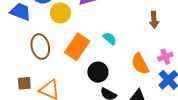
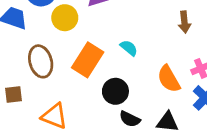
brown square: (24, 83) -> (13, 95), moved

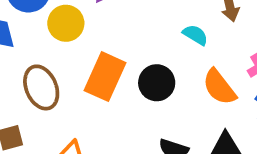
cyan semicircle: (129, 48) -> (195, 35), moved
black circle: (115, 91) -> (157, 83), moved

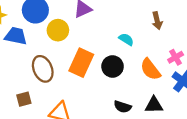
cyan semicircle: (195, 35) -> (126, 39), moved

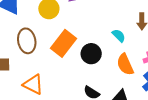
cyan semicircle: (126, 39) -> (119, 36), moved

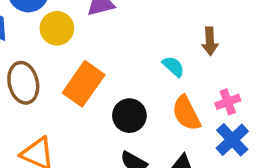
black circle: (91, 54) -> (129, 116), moved

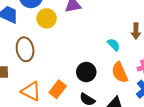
orange rectangle: (84, 84) -> (58, 89), moved, size x0.7

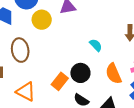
cyan semicircle: (114, 45) -> (96, 45), moved
orange rectangle: (58, 89) -> (60, 81), moved

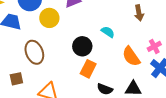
black circle: (80, 73) -> (82, 46), moved
orange rectangle: (60, 81) -> (88, 69), moved

